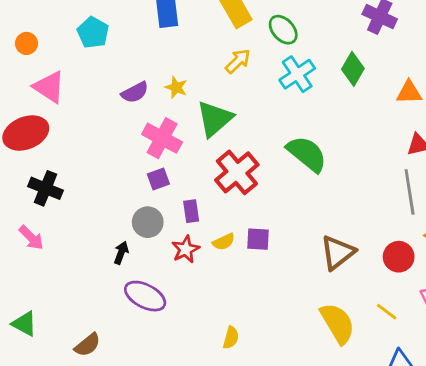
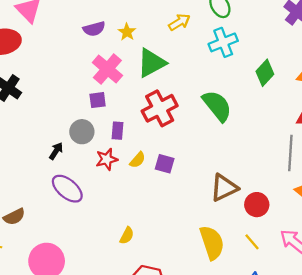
green diamond: (353, 69) -> (265, 73), moved
yellow semicircle: (224, 242) -> (138, 160), turned -36
red circle: (399, 257) -> (257, 205), moved

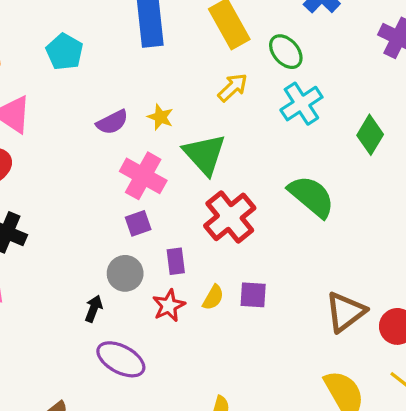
green triangle: (151, 63) -> (205, 154), turned -32

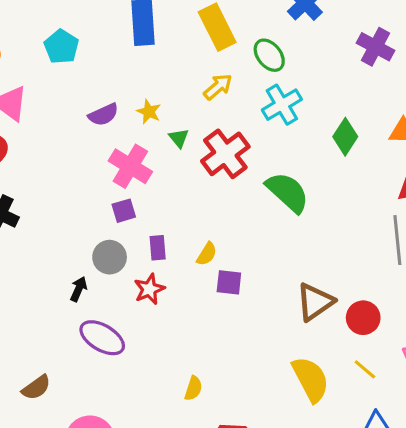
green triangle: (205, 154) -> (179, 138), moved, size x0.5
red cross: (230, 217) -> (225, 154), moved
yellow semicircle: (213, 297) -> (207, 254), moved

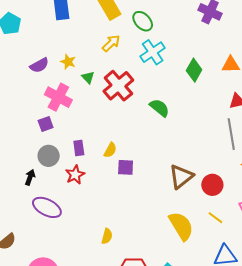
green semicircle: (288, 192) -> (159, 108), size x0.7
purple square: (124, 211) -> (46, 124), moved

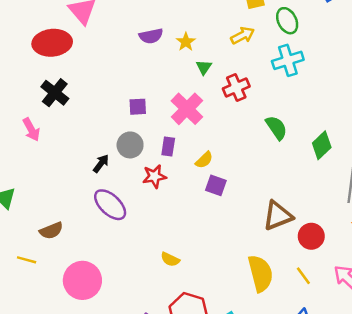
green diamond: (194, 70) -> (322, 145), moved
red cross: (118, 86) -> (236, 87), size x0.7
pink cross: (58, 97) -> (187, 109), moved
yellow semicircle: (107, 236) -> (170, 259), turned 84

